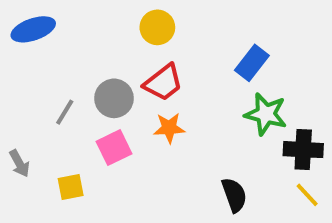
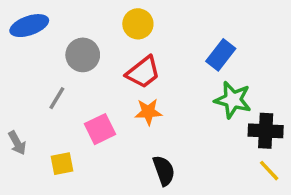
gray circle: (114, 98) -> (83, 55), moved
black semicircle: (234, 195) -> (164, 171), moved

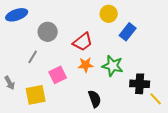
yellow circle: (138, 24) -> (109, 14), moved
green star: (233, 100) -> (113, 66), moved
black cross: (266, 131) -> (140, 84), moved
yellow square: (62, 164) -> (36, 95), size x1.5

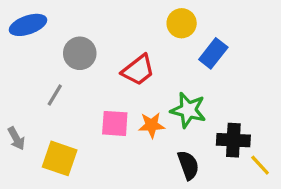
orange star: (86, 65) -> (152, 125), moved
pink square: (58, 75) -> (115, 123), moved, turned 30
yellow square: (36, 95) -> (60, 158), turned 30
black semicircle: (95, 99) -> (188, 165), moved

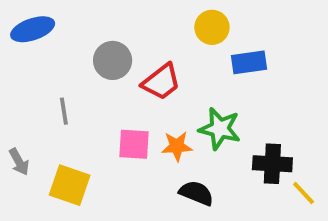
gray circle: (80, 53) -> (113, 60), moved
blue rectangle: (213, 53) -> (249, 62), turned 44
gray line: (55, 95) -> (64, 111), turned -40
black semicircle: (188, 165) -> (196, 193), moved, turned -48

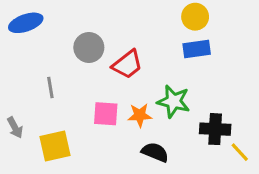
yellow circle: (212, 27) -> (195, 17), moved
yellow square: (70, 185) -> (55, 146), turned -32

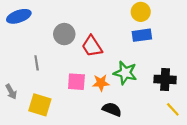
red trapezoid: (127, 64) -> (92, 46), turned 95
black cross: (215, 129) -> (165, 79), moved
yellow square: (55, 146) -> (40, 105), turned 30

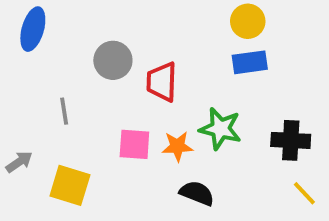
blue ellipse: (19, 16) -> (33, 29), turned -55
red trapezoid: (92, 46) -> (162, 82), turned 35
gray arrow: (11, 92) -> (19, 162), turned -96

